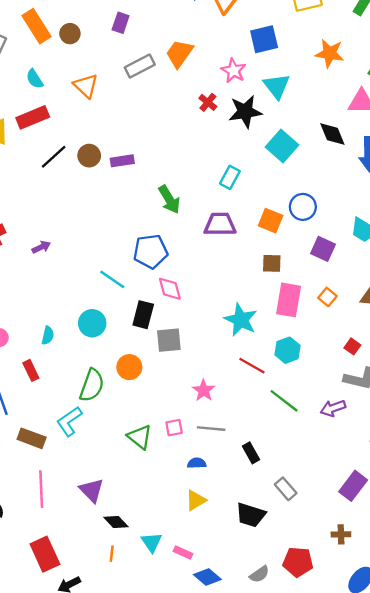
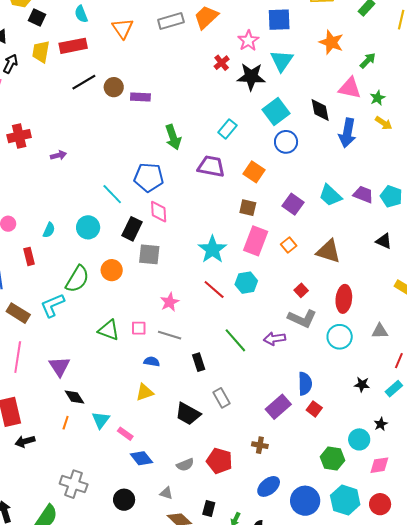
blue circle: (303, 207) -> (286, 142), moved
green line: (284, 401) -> (235, 340), moved
green triangle: (140, 437) -> (109, 330), turned -30

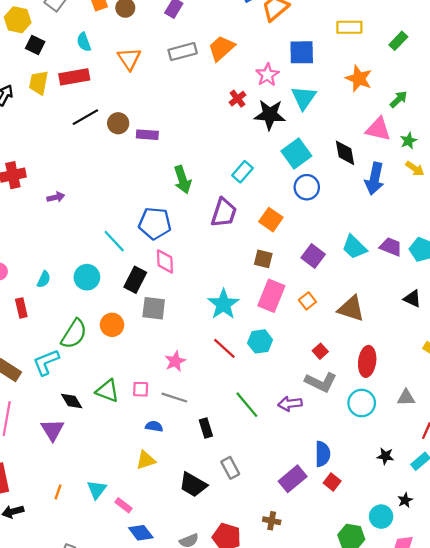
purple trapezoid: (211, 166) -> (224, 213), turned 96
black diamond: (74, 397) -> (72, 401), moved

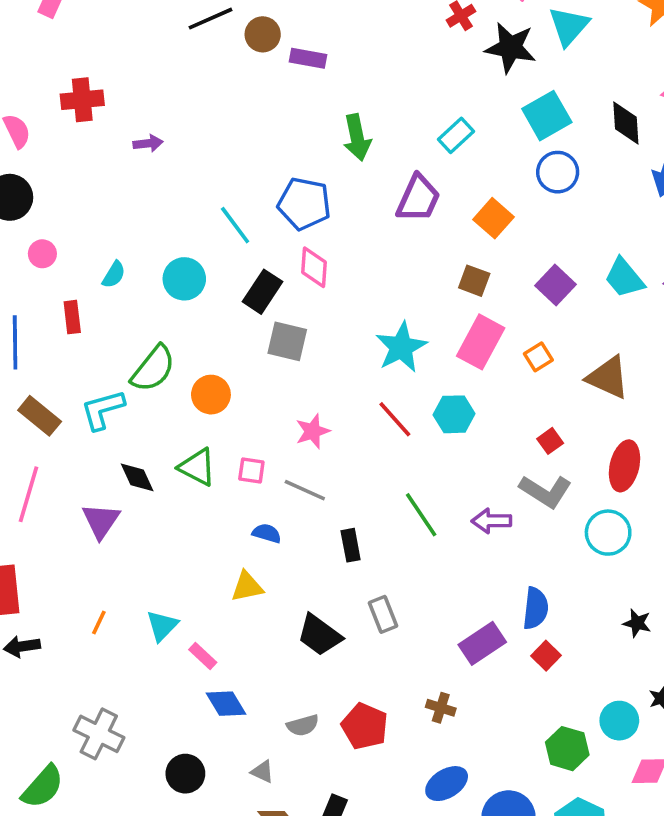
orange circle: (112, 325) -> (211, 395), moved

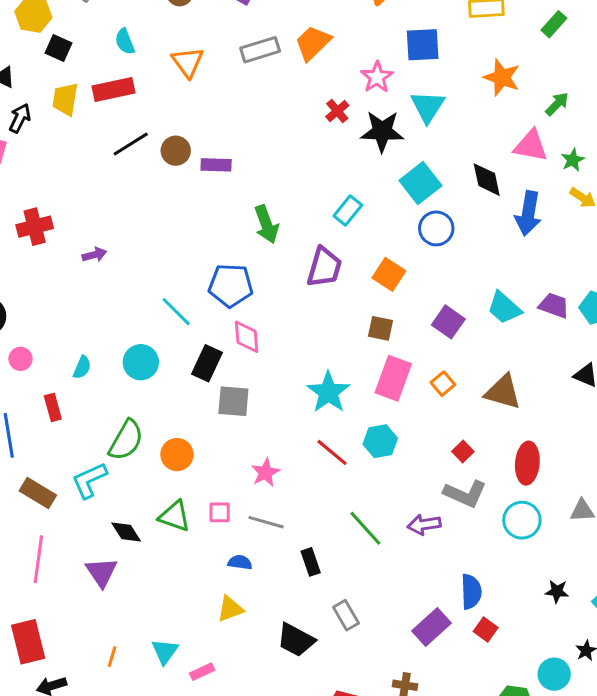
pink rectangle: (203, 656) -> (202, 672), turned -60

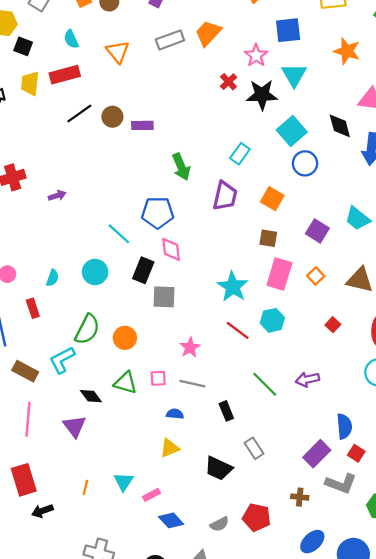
gray L-shape: (465, 494) -> (341, 483), moved

